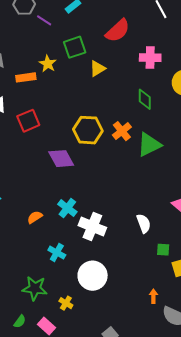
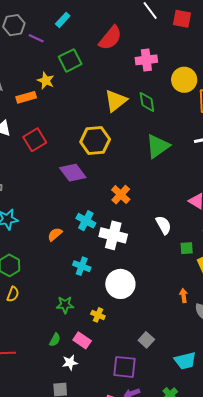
yellow triangle: (97, 69) -> (116, 101), moved, size x1.4
orange cross: (122, 131) -> (121, 195), moved
green star: (35, 288) -> (65, 305), size x0.7

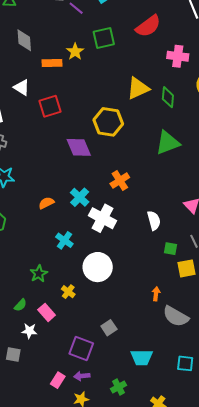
green star: (65, 305) -> (39, 274), turned 30

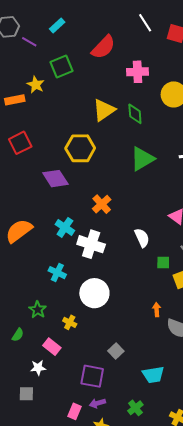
orange semicircle: (46, 203) -> (19, 231), moved, size x1.8
green semicircle: (20, 305) -> (18, 335), moved

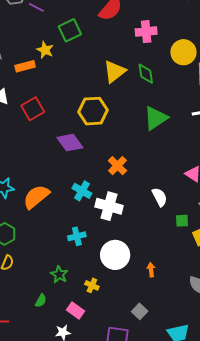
cyan cross: (57, 273) -> (77, 236), turned -36
orange arrow: (157, 310) -> (151, 270), moved

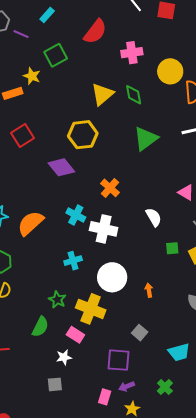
green square: (182, 221) -> (172, 248), moved
yellow cross: (92, 285) -> (91, 309), size x2.0
green semicircle: (41, 301) -> (40, 327), size x1.5

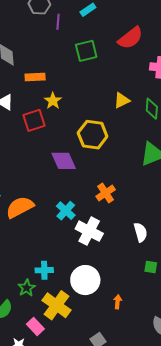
purple line: (21, 34) -> (58, 22), turned 56
yellow star: (32, 76) -> (53, 101), moved
yellow triangle: (102, 94) -> (122, 100), size x0.7
cyan cross: (73, 261) -> (44, 270), moved

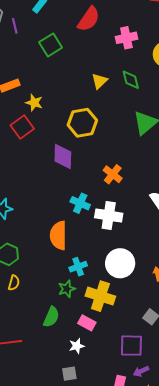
purple diamond: (64, 161) -> (63, 157), turned 44
orange semicircle: (20, 207) -> (58, 235), moved, turned -44
green star: (27, 288) -> (67, 289), turned 30

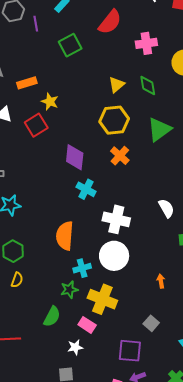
yellow hexagon: (82, 123) -> (114, 120), moved
orange cross: (113, 174) -> (120, 156), moved
cyan cross: (80, 203) -> (86, 189), moved
white circle: (120, 263) -> (114, 256), moved

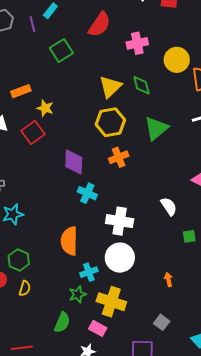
purple line: (36, 24) -> (32, 24), moved
yellow triangle: (116, 85) -> (110, 87), size x1.4
orange cross: (120, 156) -> (119, 157), turned 30

